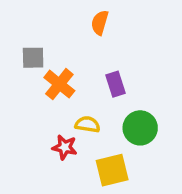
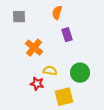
gray square: (33, 58) -> (19, 17), moved
purple rectangle: (116, 84) -> (67, 35), moved

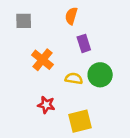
yellow semicircle: (50, 71) -> (74, 79), moved
green circle: (80, 73) -> (100, 75), moved

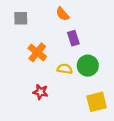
orange semicircle: (71, 16) -> (62, 14), turned -56
yellow square: (80, 121) -> (97, 102), moved

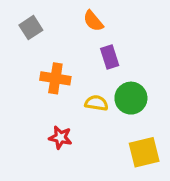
gray square: (21, 18) -> (31, 28), turned -32
orange cross: (37, 52) -> (55, 78), turned -30

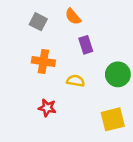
gray square: (31, 28) -> (38, 22), moved, turned -30
green circle: (131, 98) -> (118, 74), moved

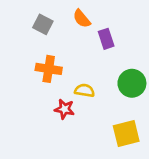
purple rectangle: (86, 45) -> (106, 39), moved
red star: (47, 108) -> (64, 109), moved

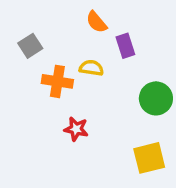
gray square: (43, 24) -> (30, 46), moved, turned 30
yellow semicircle: (85, 90) -> (91, 68), moved

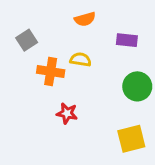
orange semicircle: (96, 22) -> (85, 19), turned -66
purple rectangle: (125, 46) -> (127, 40), moved, turned -66

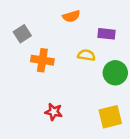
yellow semicircle: (80, 60) -> (86, 55), moved
red star: (67, 113) -> (54, 112), moved

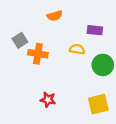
orange semicircle: (71, 16) -> (55, 16), moved
gray square: (22, 34) -> (20, 40), moved

